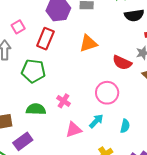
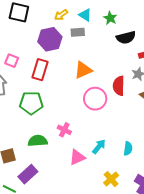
pink square: (18, 27) -> (12, 61), turned -32
red semicircle: (122, 63) -> (119, 86), turned 72
pink circle: (107, 93) -> (95, 99), moved

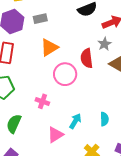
gray rectangle: (78, 32) -> (40, 19), moved
pink cross: (64, 130) -> (42, 101), moved
green semicircle: (38, 141) -> (14, 124), turned -54

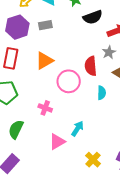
orange triangle: (49, 47) -> (44, 61), moved
cyan semicircle: (104, 119) -> (102, 93), moved

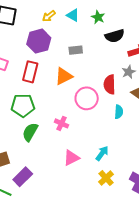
gray rectangle: (45, 25) -> (76, 50), moved
green semicircle: (16, 129) -> (30, 132), moved
cyan arrow: (77, 129) -> (102, 153), moved

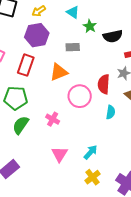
yellow arrow: (49, 16) -> (39, 11), moved
green star: (98, 17) -> (90, 26), moved
pink triangle: (71, 158) -> (60, 154), turned -36

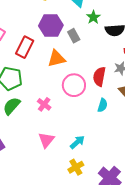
purple hexagon: (37, 35) -> (51, 25), moved
gray rectangle: (73, 47) -> (74, 36), turned 56

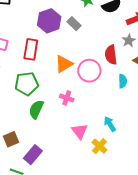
orange triangle: (56, 59) -> (64, 64), moved
cyan arrow: (77, 142) -> (110, 124), turned -63
yellow cross: (76, 167) -> (99, 146), moved

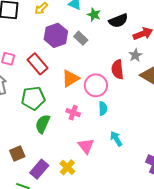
red rectangle: (31, 49) -> (37, 64), turned -50
cyan semicircle: (123, 81) -> (103, 108), moved
yellow cross: (99, 146) -> (67, 167), moved

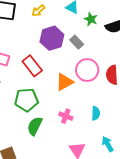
pink circle: (96, 85) -> (87, 70), moved

